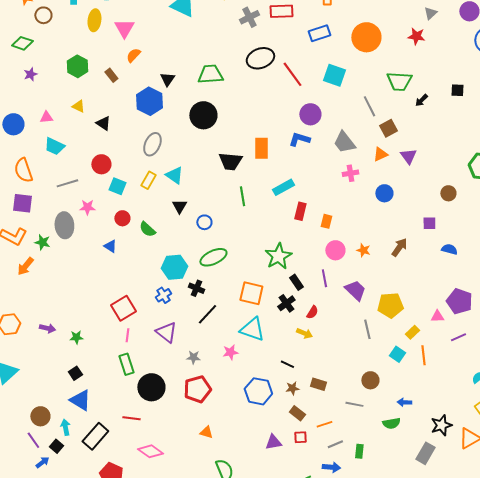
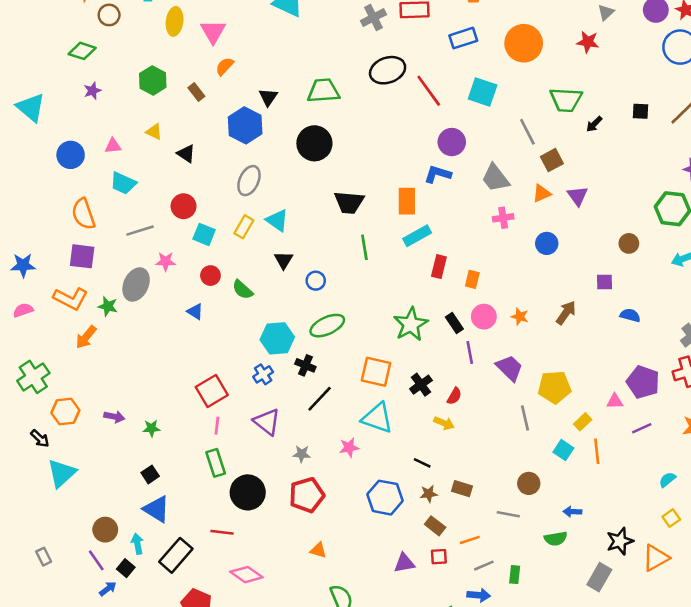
orange rectangle: (261, 148) -> (407, 201), moved
gray ellipse: (64, 225) -> (136, 285), turned 30
black rectangle: (296, 282) -> (454, 323), moved

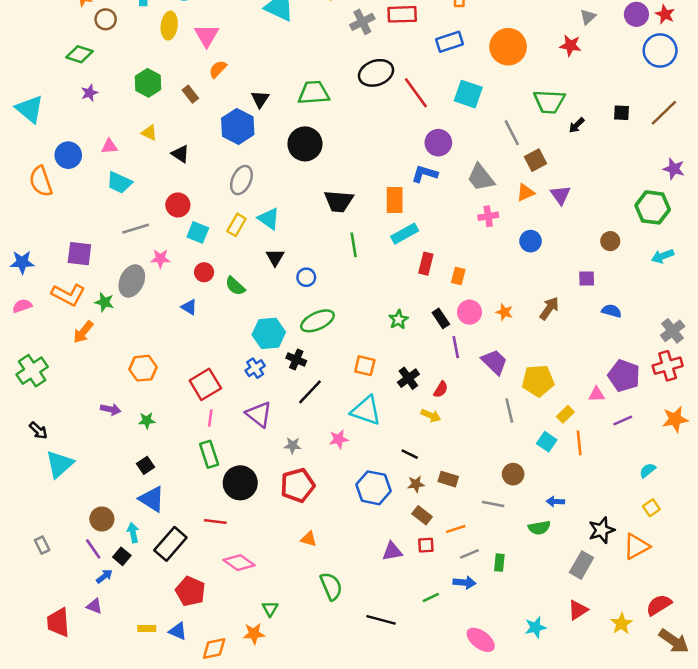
orange semicircle: (83, 214) -> (41, 181), moved
green star: (411, 324) -> (398, 320), size x0.6
orange square: (376, 372) -> (365, 366), size x0.7
orange hexagon: (65, 412) -> (143, 368), moved

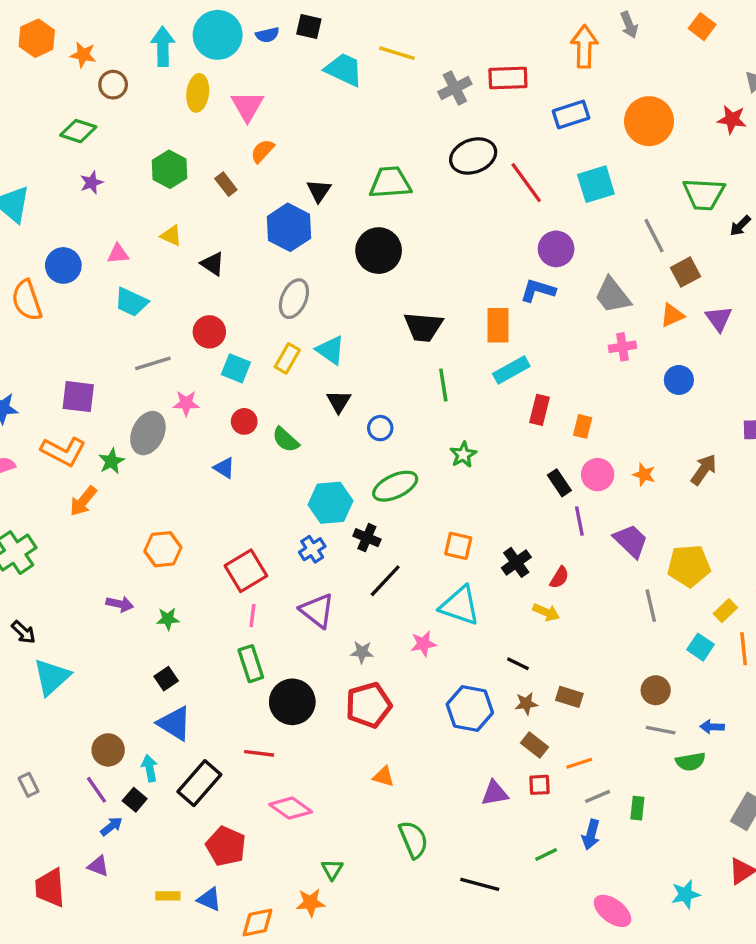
cyan square: (468, 94) -> (596, 184), turned -36
green star: (104, 302) -> (111, 461), turned 30
green star: (398, 320) -> (463, 455), moved
gray line: (493, 504) -> (661, 730), moved
blue arrow: (464, 583) -> (591, 835), turned 100

